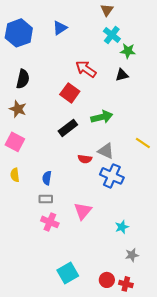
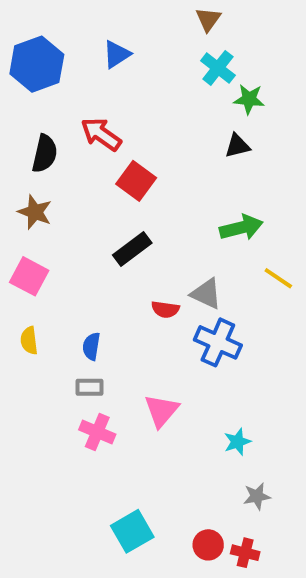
red arrow: (86, 69) -> (101, 134), moved
green arrow: (102, 117) -> (241, 228), moved

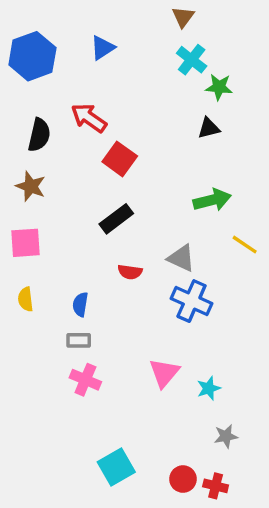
pink square: (29, 276) -> (26, 243), turned -32
red semicircle: (165, 309) -> (130, 272), moved
pink triangle: (161, 411) -> (164, 373), moved

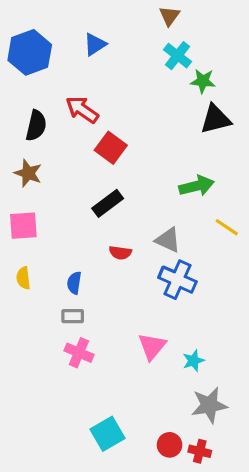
black triangle: (209, 128) -> (216, 119), moved, size x1.5
gray star: (226, 436) -> (209, 405), size x1.6

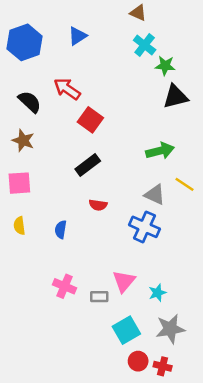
brown triangle: (170, 16) -> (138, 13), turned -42
black semicircle: (36, 126) -> (30, 102), turned -60
gray triangle: (168, 240) -> (155, 195), moved
gray rectangle: (73, 316) -> (99, 297), moved
cyan square: (108, 434) -> (126, 330), moved

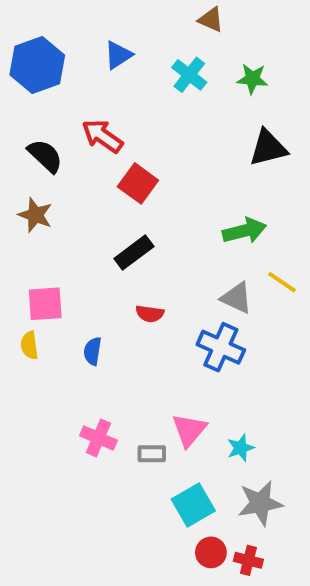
cyan cross: (145, 45) -> (189, 75), moved
green star: (165, 66) -> (252, 79), moved
pink square: (19, 183) -> (45, 304), moved

